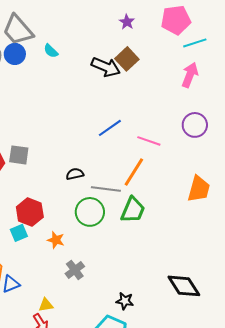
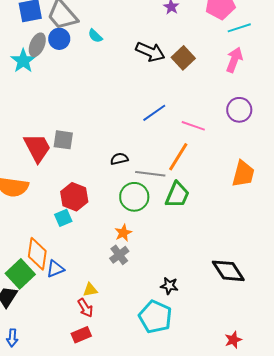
brown square: (127, 59) -> (183, 58), moved
orange star: (56, 240) -> (123, 233), moved, turned 30

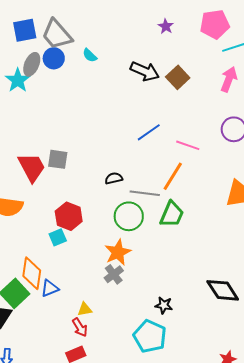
orange star: (123, 233) -> (118, 252), size x1.5

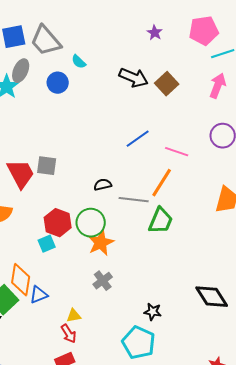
blue circle: (54, 58) -> (58, 83), moved
green circle: (129, 216) -> (91, 223), moved
orange star: (118, 252) -> (101, 243), moved

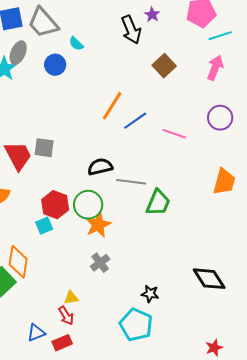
black arrow: (134, 78) -> (131, 30), moved, turned 44
orange line: (162, 183) -> (112, 106), moved
black semicircle: (103, 185) -> (100, 167), size x1.4
blue triangle: (39, 295) -> (36, 333), moved

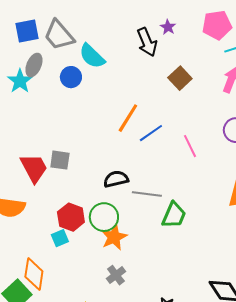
cyan semicircle: (76, 44) -> (92, 56), size x1.8
pink line: (174, 134) -> (190, 146), turned 45

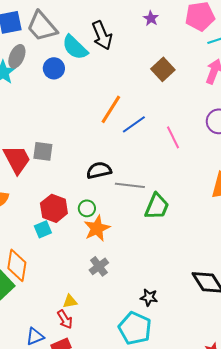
black arrow: (147, 42) -> (102, 35), moved
green circle: (104, 217) -> (87, 208), size x0.6

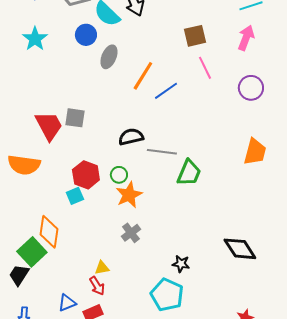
gray ellipse: (17, 56) -> (109, 57), moved
brown square: (163, 69) -> (195, 36), turned 30
pink line: (173, 137) -> (205, 68), moved

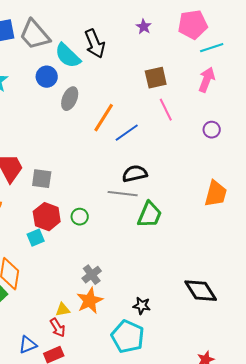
purple circle: (251, 88) -> (212, 130), size x0.7
gray square: (75, 118) -> (42, 179), moved
black semicircle: (131, 137) -> (135, 174), moved
orange star: (129, 195) -> (90, 301), moved

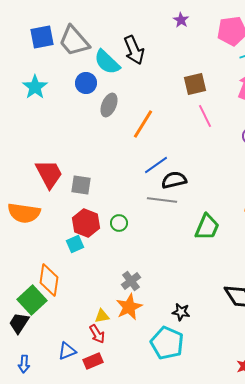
purple star: (144, 27) -> (181, 20), moved
blue line: (127, 133) -> (156, 165), moved
green trapezoid: (150, 215) -> (207, 227), moved

